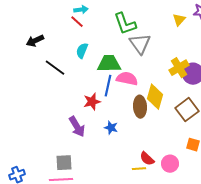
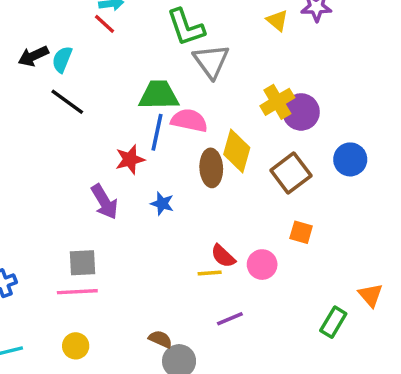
yellow triangle: (179, 20) -> (277, 20), turned -32
cyan semicircle: (82, 51) -> (62, 59), moved

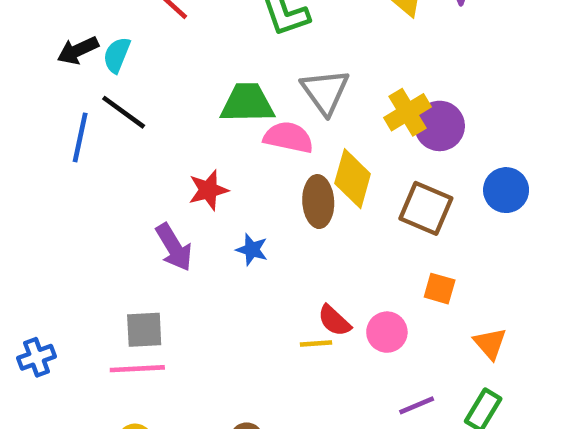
gray triangle: (211, 61) -> (325, 92), moved
blue line: (157, 132) -> (80, 137), moved
brown square: (291, 173) -> (426, 208), turned -30
orange triangle: (371, 295) -> (490, 344), moved
purple line: (230, 319) -> (417, 405), moved

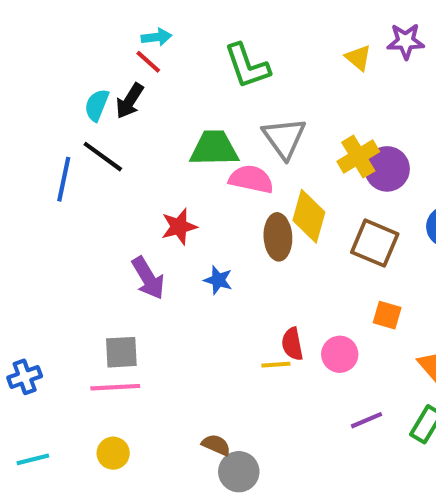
black arrow: (78, 50) -> (130, 101), moved, turned -33
red semicircle: (334, 321) -> (292, 344), turned 36

